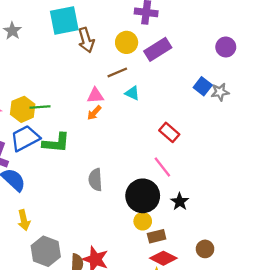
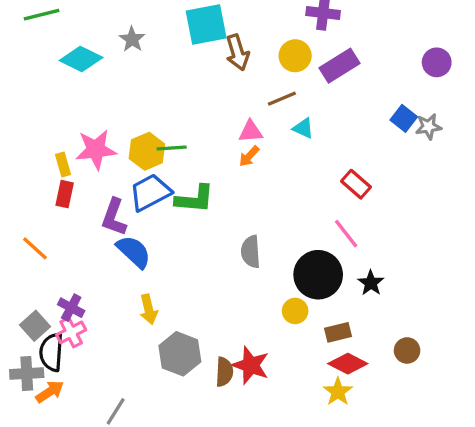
yellow circle: (143, 221) -> (295, 311), moved

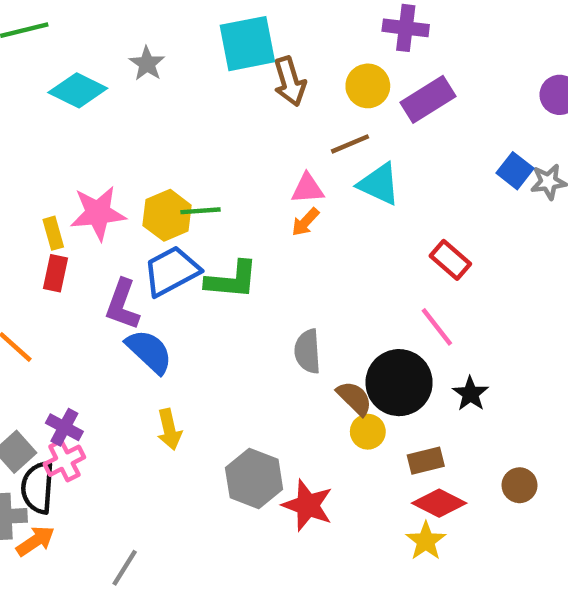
cyan triangle: (303, 128) -> (379, 184), size x1.5
gray hexagon: (180, 354) -> (254, 479), moved
brown semicircle: (224, 372) -> (354, 398), moved, turned -48

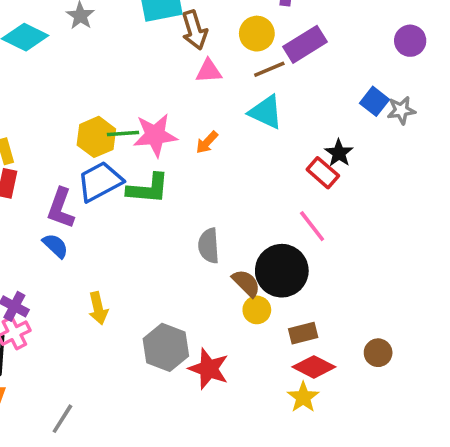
brown line: (350, 144) -> (269, 69), moved
pink triangle: (308, 189) -> (209, 71), moved
pink star: (98, 213) -> (155, 135), moved
blue semicircle: (149, 351) -> (55, 246), moved, size x0.7
black star: (470, 394) -> (339, 153), moved

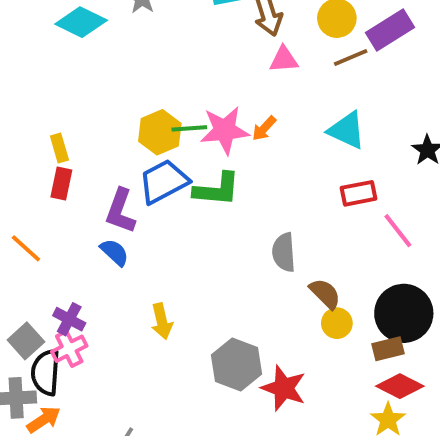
cyan triangle: (266, 112) -> (347, 130), moved
orange arrow: (207, 142) -> (264, 128), moved
red rectangle: (323, 173) -> (359, 193), moved, turned -52
black circle: (282, 271) -> (404, 313), moved

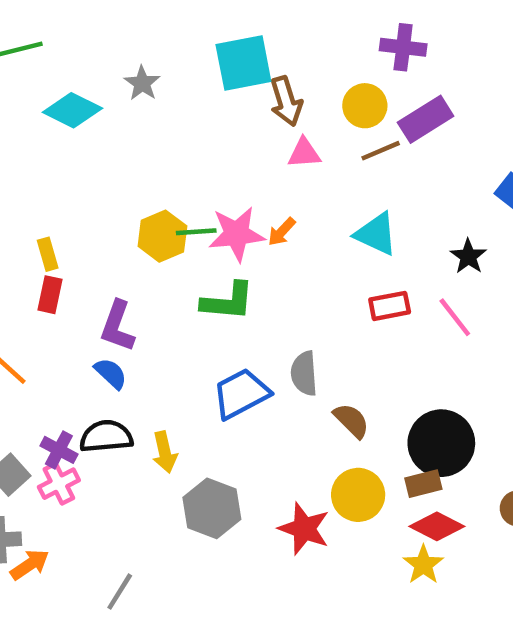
blue trapezoid: (164, 181) -> (241, 394), moved
pink line: (398, 231) -> (455, 317), moved
yellow circle: (337, 323) -> (358, 495), moved, size x1.5
gray hexagon: (237, 364) -> (212, 508), moved
black semicircle: (46, 372) -> (106, 436), moved, turned 81

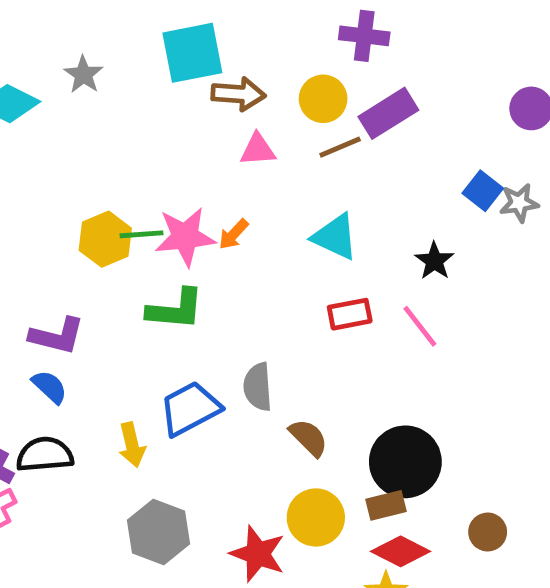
brown arrow: (286, 101) -> (238, 94), turned -69
purple L-shape: (117, 326) -> (57, 336), turned -96
yellow arrow: (165, 452) -> (132, 445), moved

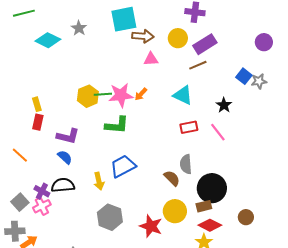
brown line: (340, 147) -> (198, 65), moved
gray semicircle: (258, 387) -> (186, 164), moved

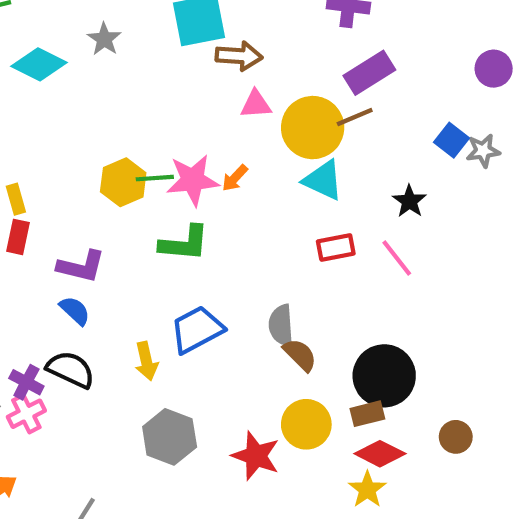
yellow circle: (178, 38) -> (313, 128), moved, size x1.5
gray semicircle: (186, 164) -> (281, 325), moved
black semicircle: (63, 185) -> (71, 370), turned 30

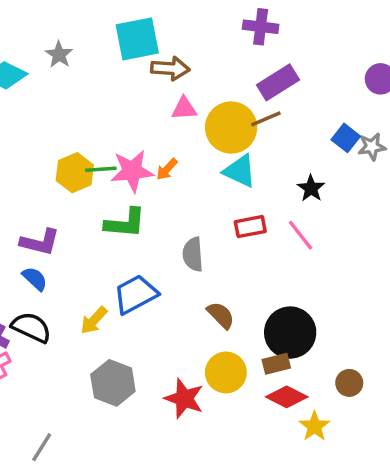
gray semicircle: (281, 325) -> (193, 254), moved
yellow arrow: (146, 361) -> (94, 320), turned 56
yellow star: (367, 490) -> (314, 426), moved

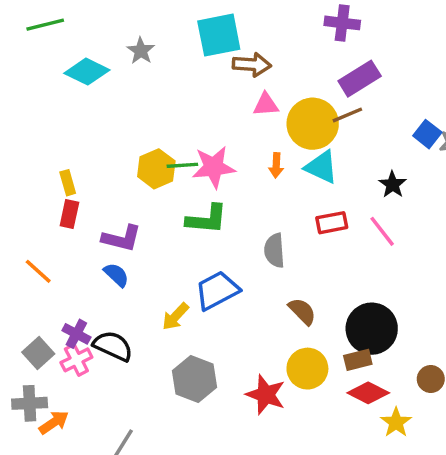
orange arrow: (167, 169) -> (276, 165), moved, turned -40
black semicircle: (31, 327) -> (113, 346), moved

